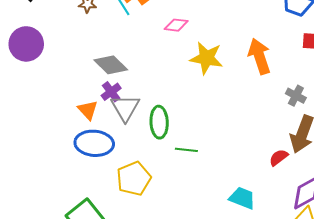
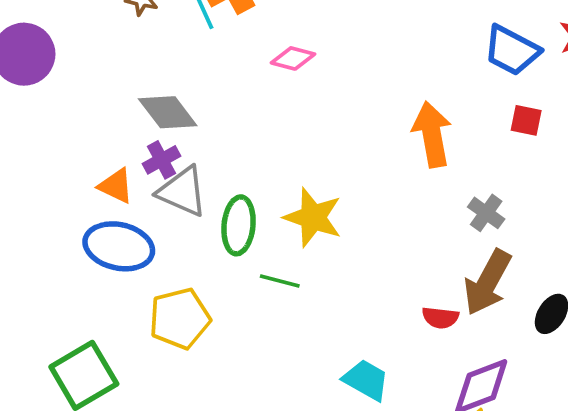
yellow star: (206, 58) -> (313, 217), moved
gray triangle: (125, 108) -> (182, 192), turned -44
orange triangle: (88, 110) -> (116, 186), turned -30
red semicircle: (279, 157) -> (440, 318), turned -144

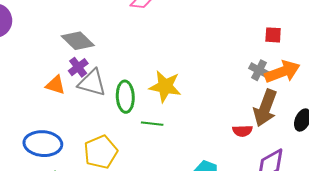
red square: (526, 120) -> (273, 35), moved
orange arrow: (432, 134) -> (282, 72), moved, turned 88
blue ellipse: (119, 246) -> (43, 144), moved

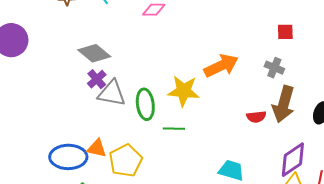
orange arrow: (282, 72) -> (221, 66), moved
orange triangle: (55, 85) -> (97, 148), moved
red semicircle: (242, 131) -> (256, 117), moved

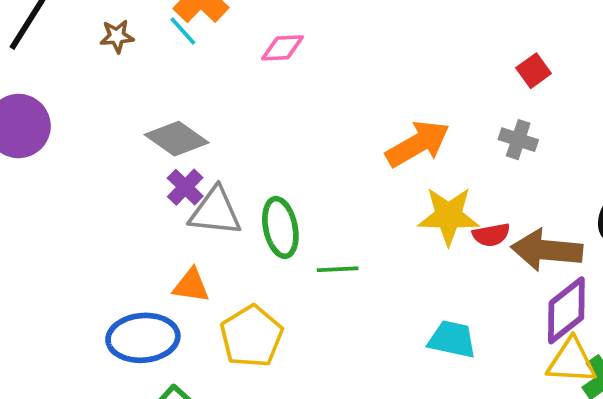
red square: (285, 32) -> (534, 71), turned -30
yellow star: (184, 91) -> (449, 216), moved
brown arrow: (284, 104) -> (547, 250), moved, turned 84
orange triangle: (97, 148) -> (191, 285), moved

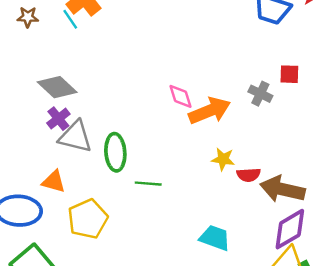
pink diamond: (283, 48) -> (181, 96), moved, turned 68
red square: (534, 71) -> (289, 74), turned 30
gray cross: (518, 140) -> (260, 94), moved
yellow star: (449, 216) -> (223, 159), size x0.6

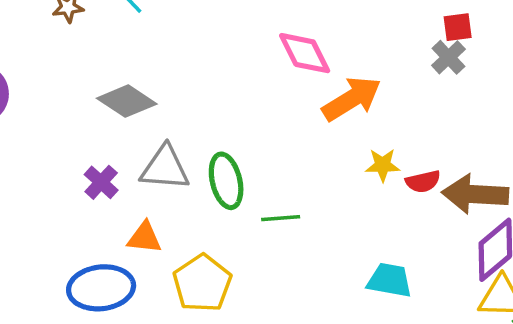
gray cross: (260, 94) -> (448, 57), moved, turned 30
pink diamond: (181, 96) -> (305, 53), moved, size x1.4
purple cross: (58, 119) -> (101, 182), moved

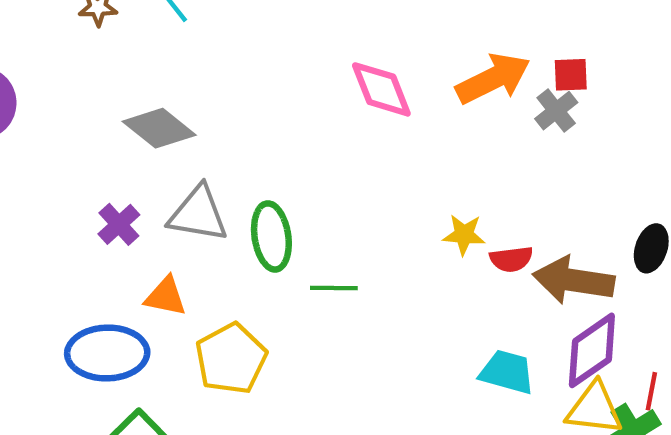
orange arrow: (352, 99) -> (493, 79), moved
cyan trapezoid: (390, 280) -> (507, 372), moved

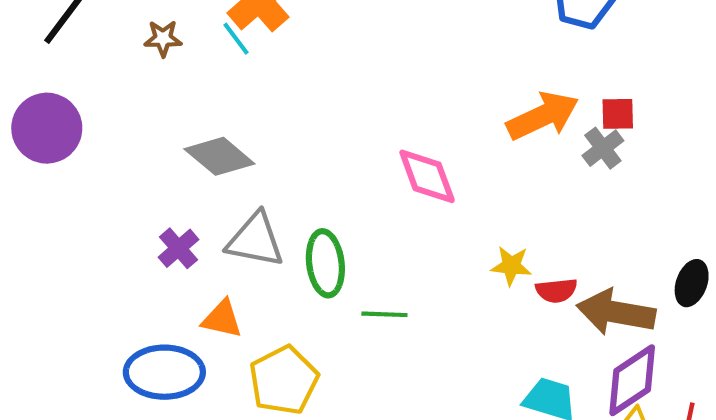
pink diamond: (381, 89) -> (427, 176), moved

